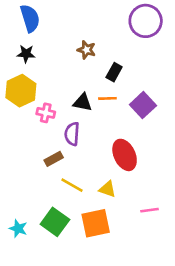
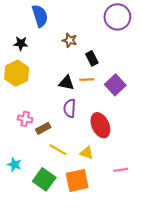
blue semicircle: (30, 18) -> (40, 16), moved
black rectangle: (114, 72) -> (92, 58), turned -56
pink cross: (46, 113) -> (25, 119), moved
purple semicircle: (72, 134) -> (70, 108), moved
cyan star: (18, 228) -> (14, 165), moved

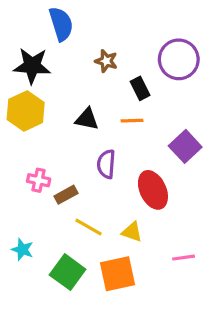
purple circle: (117, 17) -> (179, 59), moved
black star: (21, 43) -> (32, 66), size x1.6
black triangle: (66, 83) -> (87, 119), moved
purple square: (115, 85) -> (185, 146), moved

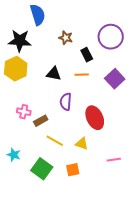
purple square: (185, 146) -> (115, 79), moved
orange square: (118, 274) -> (73, 170), size x0.6

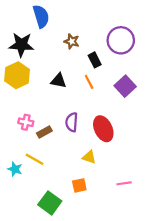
orange line: (82, 75) -> (89, 82), turned 64
purple semicircle: (66, 102) -> (72, 122), moved
yellow line: (55, 141) -> (35, 159), moved
pink line: (114, 160) -> (124, 183), moved
green square: (42, 169) -> (50, 203), moved

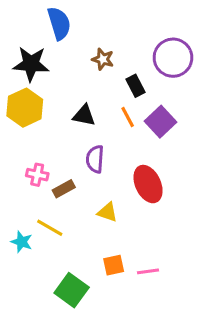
purple square: (125, 86) -> (160, 122), moved
purple semicircle: (72, 122) -> (95, 159), moved
yellow triangle: (89, 157) -> (107, 212), moved
pink line: (124, 183) -> (148, 271), moved

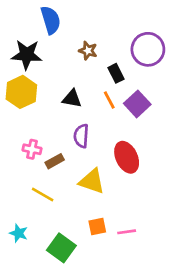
yellow triangle: (107, 212) -> (92, 181), size x1.5
cyan star: (22, 242) -> (19, 233), moved

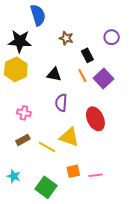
purple circle: (148, 49) -> (112, 37), size x0.6
brown rectangle: (55, 161) -> (23, 140), moved
yellow line: (43, 195) -> (47, 147), moved

